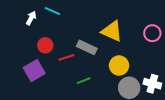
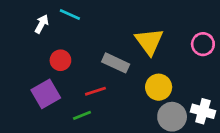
yellow triangle: (112, 31) -> (149, 41), turned 30
red line: (66, 57) -> (95, 91), moved
green line: (84, 81) -> (82, 115), moved

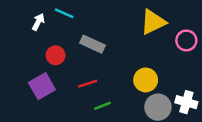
yellow triangle: (149, 41) -> (153, 22), moved, turned 40
gray rectangle: (116, 63) -> (93, 44), moved
green line: (82, 115) -> (102, 106), moved

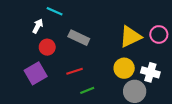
white arrow: (38, 22) -> (38, 26), moved
yellow triangle: (153, 22) -> (130, 37), moved
white cross: (186, 102) -> (150, 72), moved

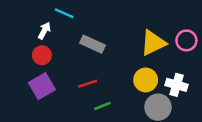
red circle: (47, 47) -> (42, 55), moved

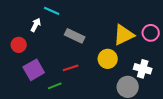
red circle: (42, 55) -> (19, 45), moved
yellow circle: (146, 80) -> (108, 59), moved
green line: (102, 106) -> (55, 86), moved

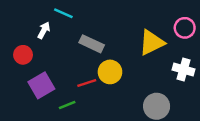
pink circle: (151, 33) -> (185, 28), moved
yellow circle: (108, 59) -> (110, 72), moved
white cross: (143, 69) -> (183, 70), moved

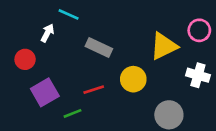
yellow circle: (110, 72) -> (133, 79), moved

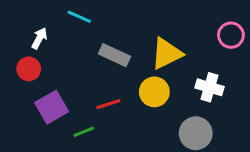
white arrow: (47, 33) -> (39, 38), moved
yellow triangle: (164, 46) -> (167, 54), moved
white cross: (198, 75) -> (209, 87), moved

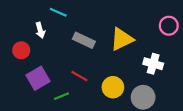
white arrow: (39, 38) -> (40, 30), moved, turned 136
yellow circle: (154, 92) -> (113, 87), moved
red line: (108, 104) -> (79, 76), turned 48

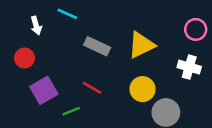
white arrow: (40, 30) -> (36, 26), moved
white cross: (153, 64) -> (189, 67), moved
yellow circle: (113, 87) -> (143, 89), moved

